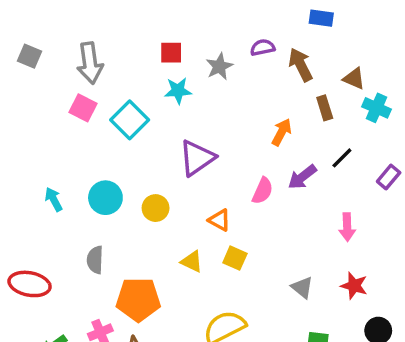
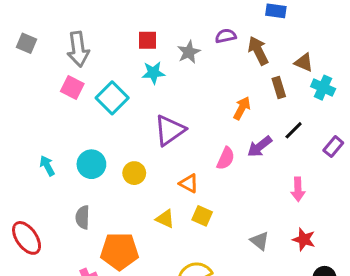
red ellipse: (30, 284) -> (27, 238), turned 44

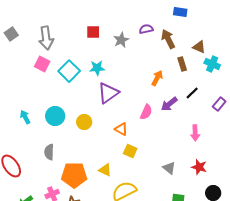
gray square: (27, 43) -> (11, 34), turned 32
cyan star: (153, 73) -> (97, 68), moved
yellow triangle: (165, 219) -> (105, 170), moved

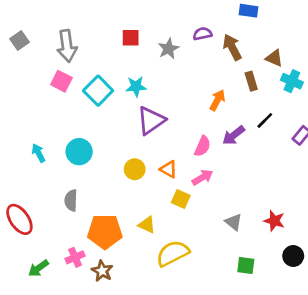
yellow circle: (84, 122) -> (135, 169), moved
pink arrow: (195, 133) -> (202, 177), moved, turned -119

